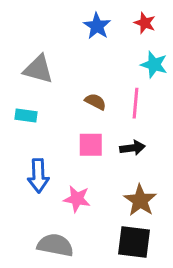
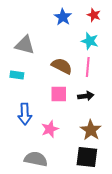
cyan star: (154, 65) -> (90, 41), moved
brown semicircle: (95, 102) -> (62, 66), size x1.5
pink star: (77, 199) -> (50, 129), turned -30

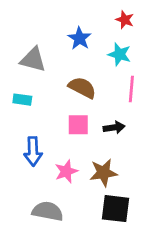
blue star: (63, 17) -> (80, 38), moved
pink line: (88, 67) -> (131, 89), moved
brown star: (91, 130) -> (103, 173), moved, turned 30

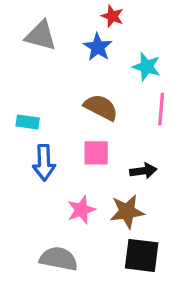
red star: (125, 20) -> (112, 16), moved
gray triangle: (33, 60) -> (41, 36), moved
black arrow: (114, 127) -> (143, 171), moved
blue arrow: (33, 151) -> (44, 163), moved

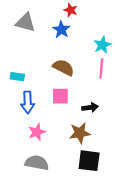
cyan star: (147, 67) -> (102, 45), moved, turned 30
pink star: (81, 210) -> (37, 132), moved

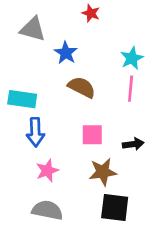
blue star: (61, 30) -> (66, 53), moved
cyan rectangle: (17, 77) -> (22, 99), size x1.5
pink square: (60, 96) -> (92, 135), moved
black arrow: (90, 107) -> (133, 144), moved

